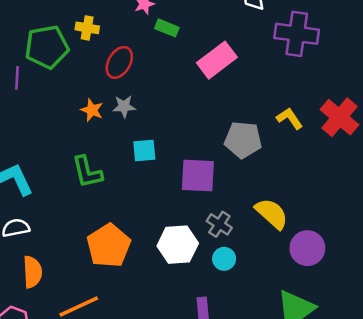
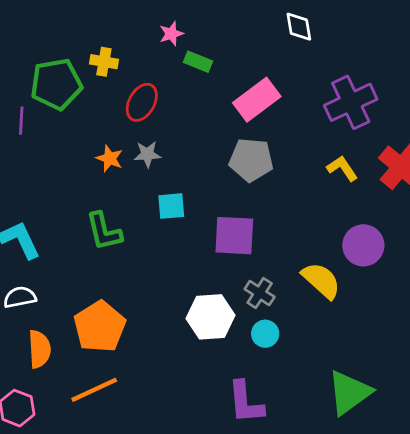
purple cross: (297, 34) -> (351, 102), moved, turned -33
gray pentagon: (243, 140) -> (251, 160), moved
orange pentagon: (109, 246) -> (100, 327), moved
purple circle: (307, 248) -> (363, 245), moved

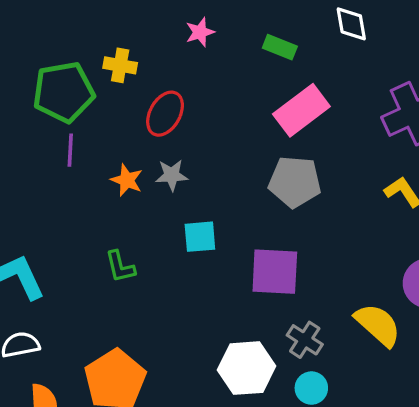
green rectangle: (198, 62) -> (280, 47), moved
purple line: (21, 121) -> (70, 150), moved
green L-shape: (104, 231) -> (120, 267), size x0.7

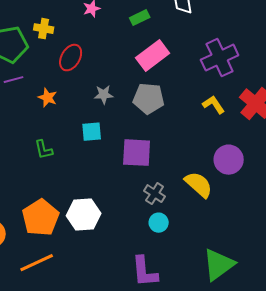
green rectangle: (280, 47) -> (140, 18), turned -48
purple line: (70, 150) -> (14, 80), turned 72
gray star: (172, 175) -> (104, 95), moved
white hexagon: (247, 368) -> (84, 215), moved

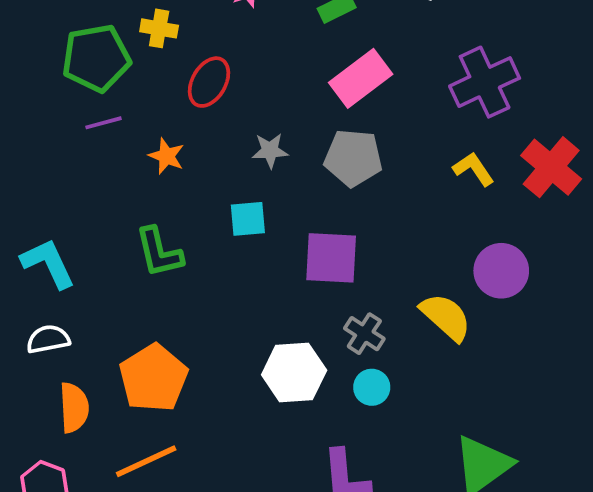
green L-shape: (44, 150) -> (159, 252), size x1.4
white hexagon: (84, 215) -> (294, 372), moved

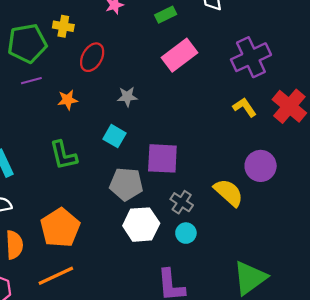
orange star: (166, 156) -> (68, 100), turned -30
gray pentagon: (353, 158) -> (126, 184), moved
cyan square: (248, 219) -> (115, 136), turned 35

